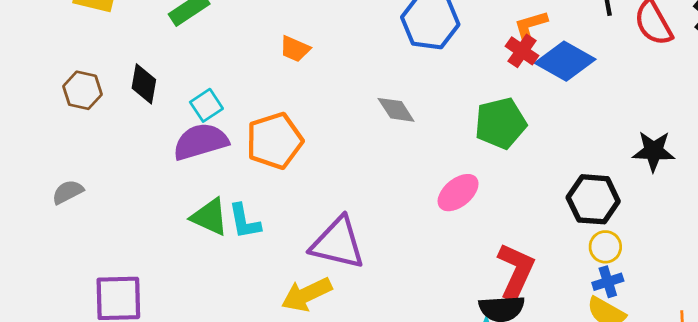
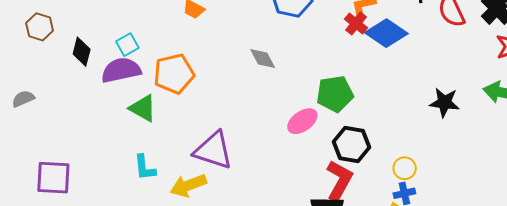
black diamond: (144, 84) -> (82, 52), moved
green pentagon: (500, 123) -> (335, 94), moved
black hexagon: (593, 199) -> (351, 145), moved
green triangle: (210, 217) -> (143, 108), moved
cyan L-shape: (244, 221) -> (145, 168), moved

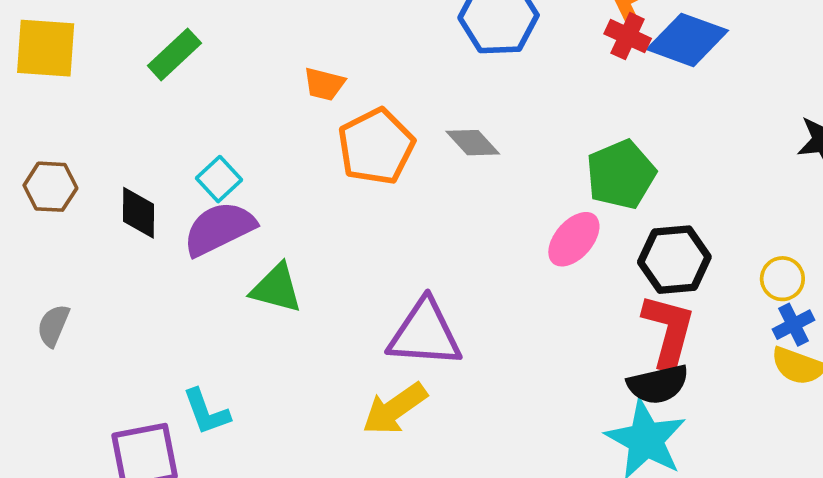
orange pentagon: (174, 74) -> (376, 147), moved
gray semicircle: (23, 99) -> (53, 325), turned -30
cyan L-shape: (145, 168) -> (206, 412), moved

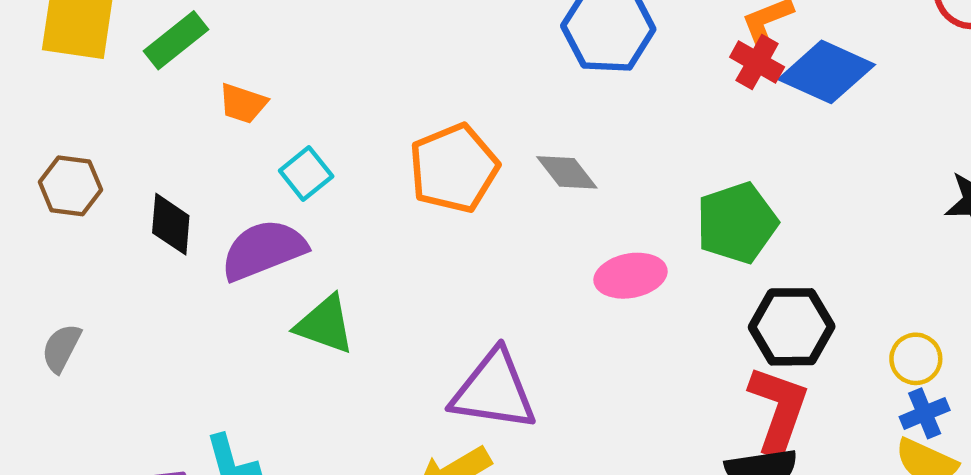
green rectangle: (174, 54) -> (176, 40), moved
orange trapezoid: (324, 84) -> (243, 103), moved
cyan square: (219, 179) -> (306, 173), moved
pink ellipse: (574, 239) -> (630, 276), moved, turned 34

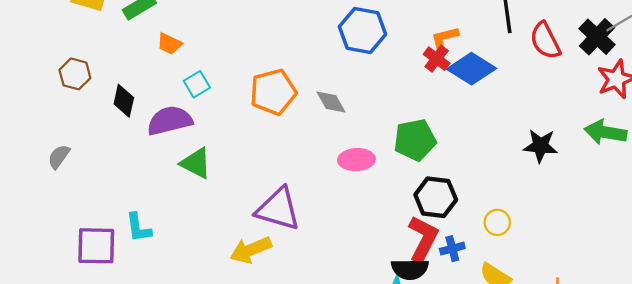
blue cross: (925, 413) -> (452, 249), moved

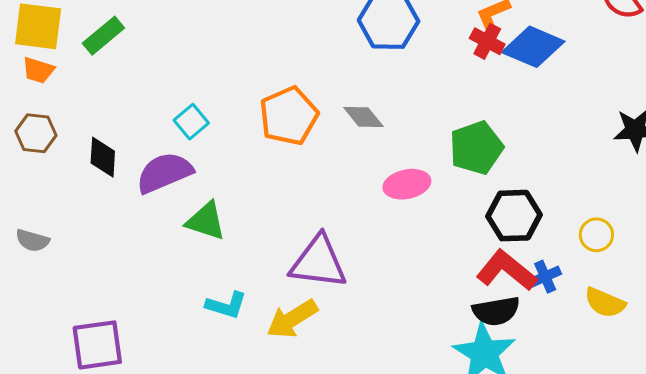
orange trapezoid: (169, 44) -> (38, 70), moved
gray semicircle: (59, 157) -> (32, 240), turned -100
cyan L-shape: (138, 228) -> (226, 305), moved, turned -56
red L-shape: (423, 239) -> (507, 270), turned -69

